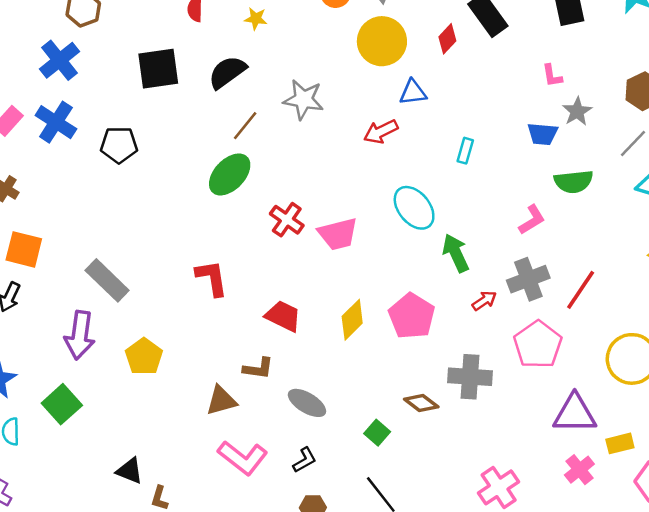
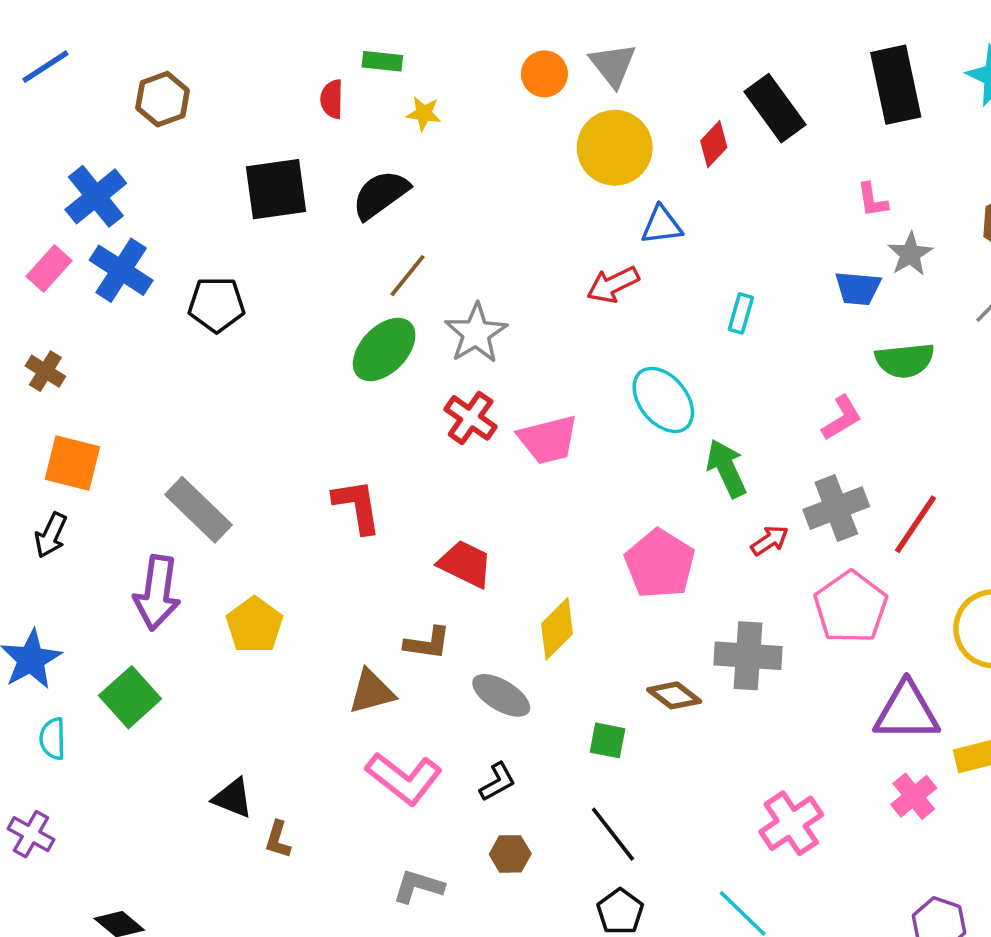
blue cross: (59, 60) -> (96, 196), moved
gray star: (303, 100) -> (476, 333), moved, turned 30
yellow diamond: (352, 320) -> (557, 629), moved
green square: (377, 433) -> (607, 740), turned -30

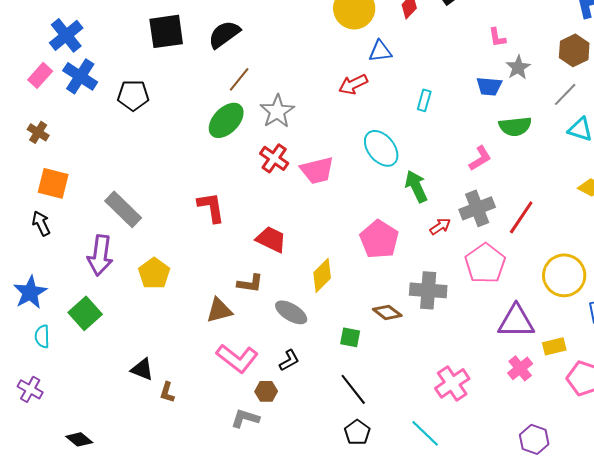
black arrow: (51, 535) -> (41, 223), turned 130
brown hexagon: (510, 854) -> (266, 391), moved

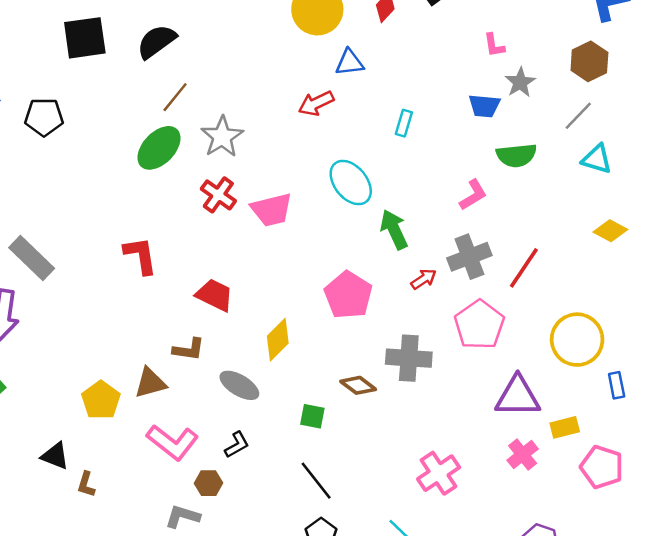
yellow pentagon: (154, 273) -> (101, 400), moved

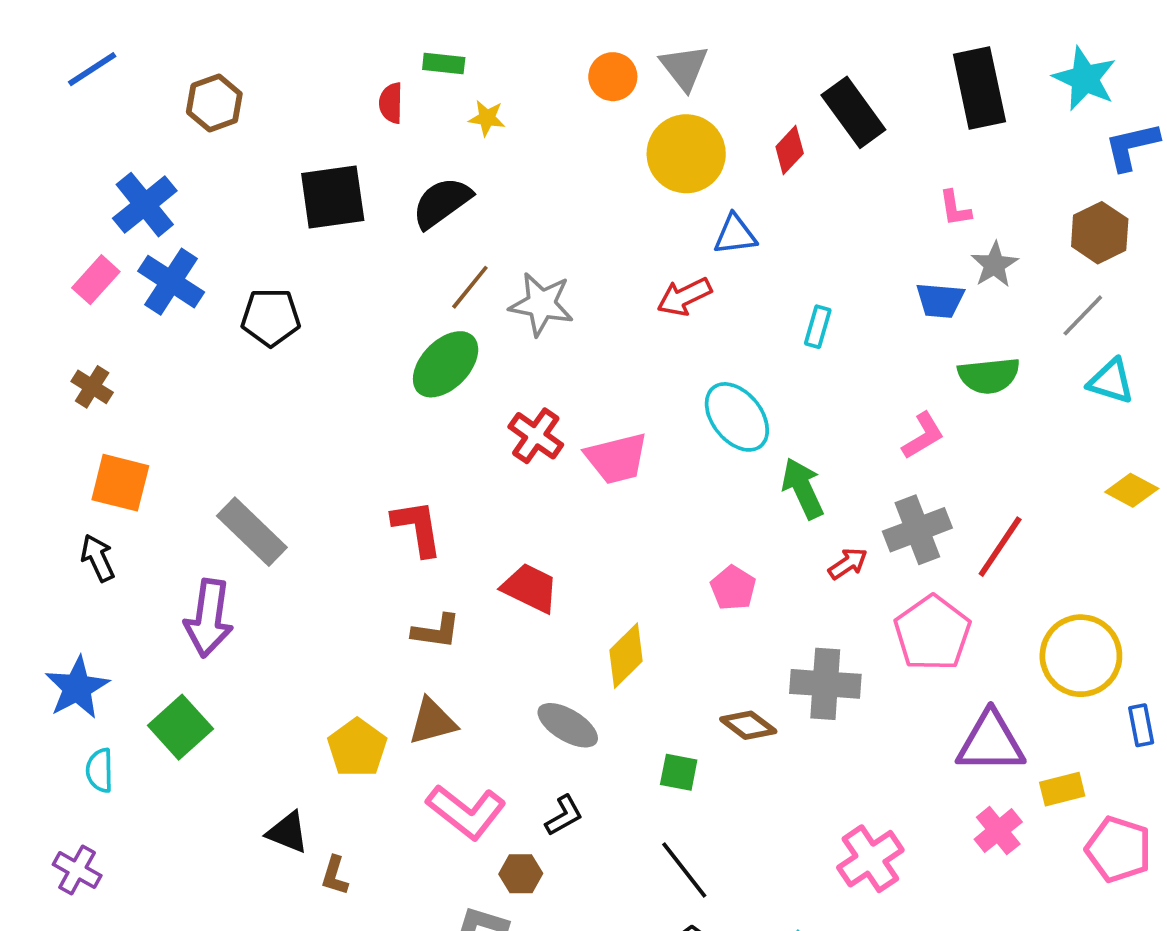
gray star: (222, 137) -> (541, 304), moved, turned -30
pink pentagon: (348, 295) -> (733, 588), size x0.6
brown L-shape: (189, 349) -> (436, 631), moved

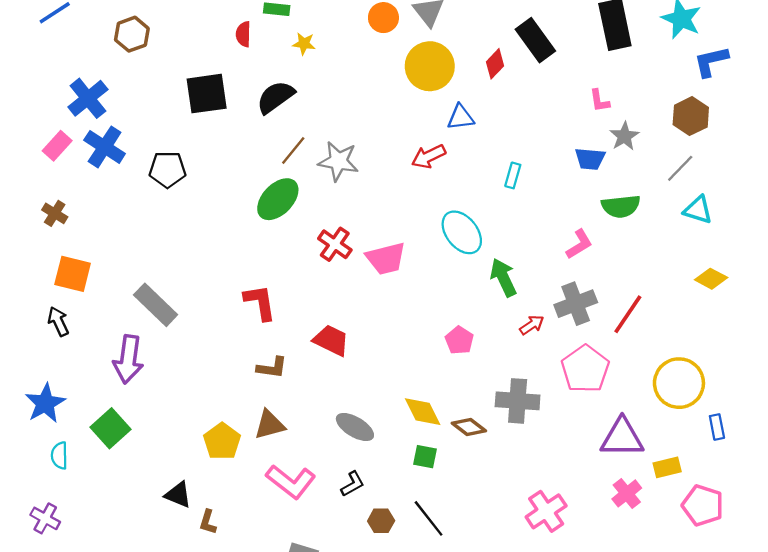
yellow diamond: (626, 656) -> (423, 412), moved, turned -72
brown hexagon: (521, 874) -> (381, 521), moved

